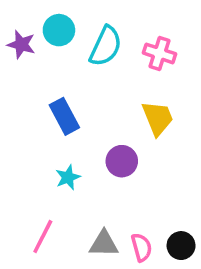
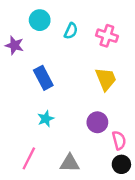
purple star: (21, 44) -> (14, 45), moved
cyan semicircle: (106, 46) -> (71, 31), size x0.6
purple circle: (122, 161) -> (97, 122), moved
pink semicircle: (142, 247) -> (119, 140), moved

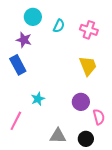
purple star: (14, 45) -> (24, 40), moved
blue rectangle: (43, 78) -> (18, 65), moved
pink line: (29, 158) -> (16, 121), moved
black circle: (121, 164) -> (86, 139), moved

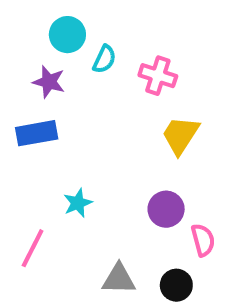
cyan semicircle: (59, 26) -> (104, 59), moved
pink cross: (89, 30) -> (158, 76), moved
blue rectangle: (18, 65) -> (37, 133), turned -72
yellow trapezoid: (88, 66) -> (180, 135), turned -125

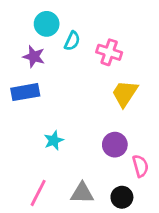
pink line: (33, 248) -> (38, 193), moved

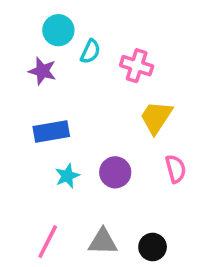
blue rectangle: (25, 92) -> (51, 131), moved
purple circle: (115, 145) -> (115, 172), moved
pink semicircle: (140, 166) -> (176, 169), moved

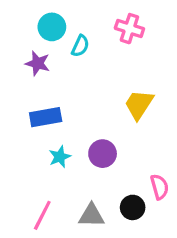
pink cross: (137, 66) -> (129, 29), moved
pink semicircle: (176, 169) -> (160, 187), moved
black circle: (153, 247) -> (133, 207), moved

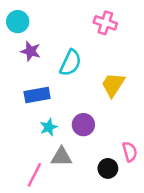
cyan circle: (52, 27) -> (18, 22), moved
cyan semicircle: (80, 46) -> (71, 63), moved, size x1.5
gray triangle: (91, 215) -> (62, 157), moved

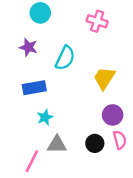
cyan circle: (18, 22) -> (40, 13), moved
purple circle: (83, 125) -> (113, 115), moved
black circle: (108, 168) -> (95, 143), moved

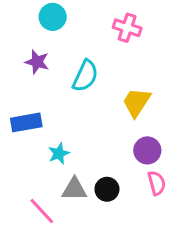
blue rectangle: (34, 88) -> (26, 122), moved
black circle: (95, 143) -> (107, 189), moved
pink line: (32, 161) -> (42, 211), turned -70

